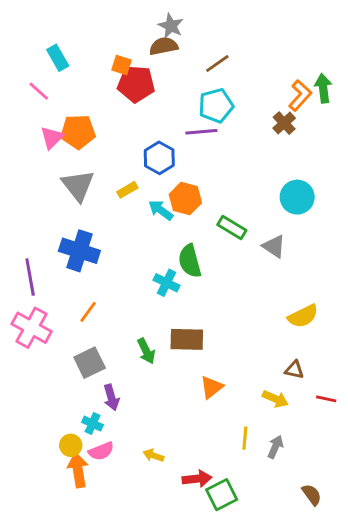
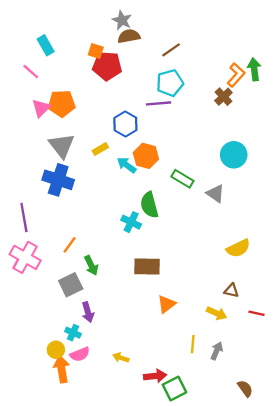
gray star: (171, 26) -> (122, 20), moved
blue cross: (79, 251) -> (58, 180), moved
green arrow: (146, 351) -> (91, 265), moved

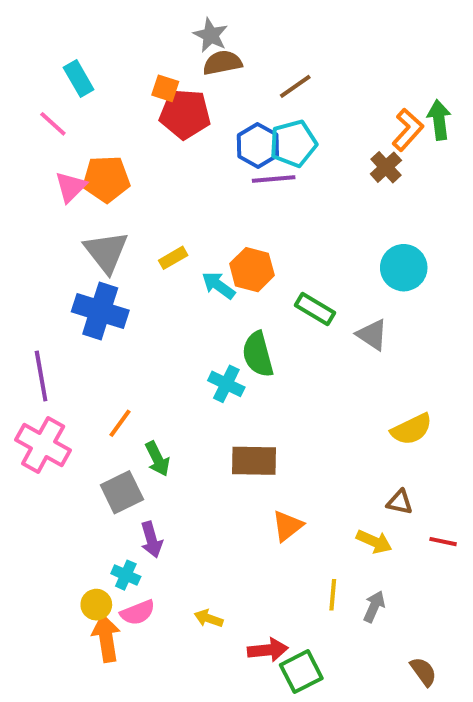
blue hexagon: (125, 124) -> (258, 145), moved

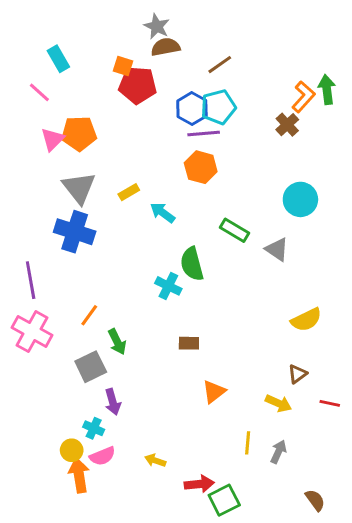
orange hexagon: (252, 270) -> (201, 167), moved
brown rectangle: (254, 461) -> (189, 343), size x0.6
brown triangle: (400, 502) -> (297, 374), turned -48

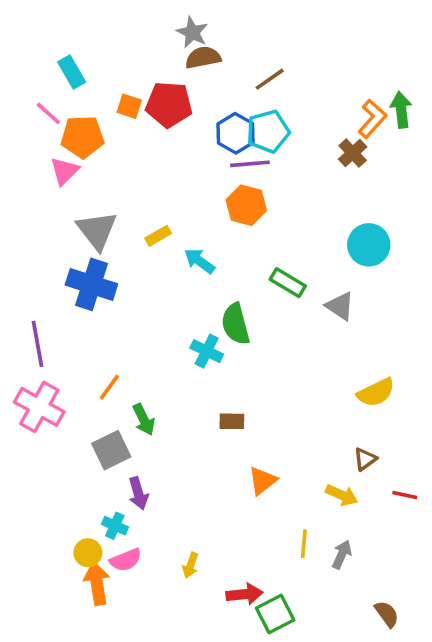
orange square: (123, 66) -> (129, 106), moved
orange pentagon: (79, 133) -> (82, 137), moved
yellow arrow: (155, 461) -> (191, 565), turned -90

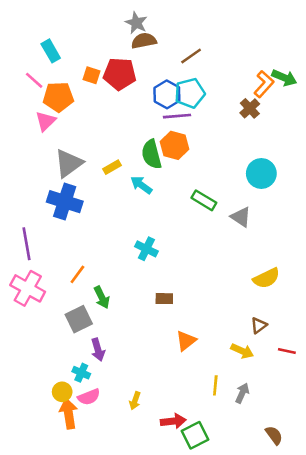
green arrow: (401, 110) -> (284, 78), turned 120
gray triangle: (97, 230) -> (69, 163), turned 32
green semicircle: (236, 324) -> (152, 154), moved

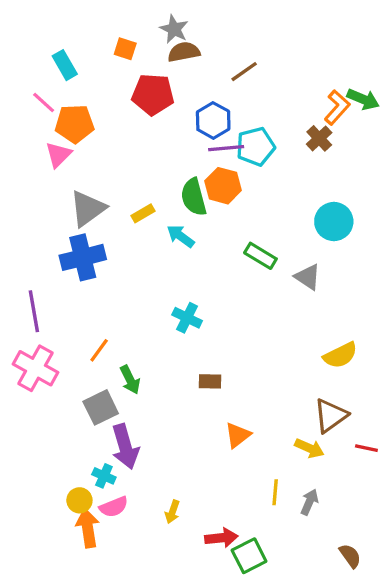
orange square: (92, 75) -> (125, 49), moved
cyan pentagon: (190, 93) -> (256, 147), moved
blue cross: (65, 202) -> (83, 257), turned -32
brown triangle: (259, 325) -> (331, 416), size x1.6
purple arrow: (98, 350) -> (125, 447), size x1.5

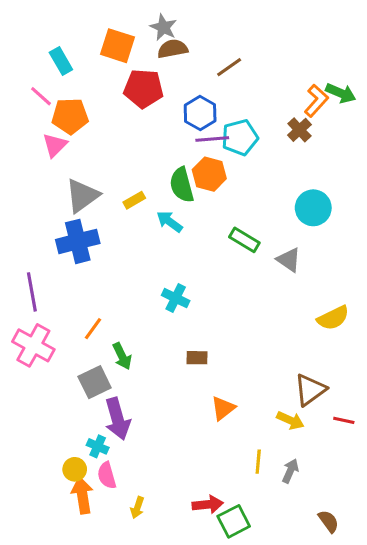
orange square: (125, 49) -> (117, 46), size x1.6
yellow semicircle: (340, 355) -> (333, 318), moved
pink semicircle: (114, 507) -> (107, 475), turned 96
yellow arrow: (172, 512) -> (137, 508), moved

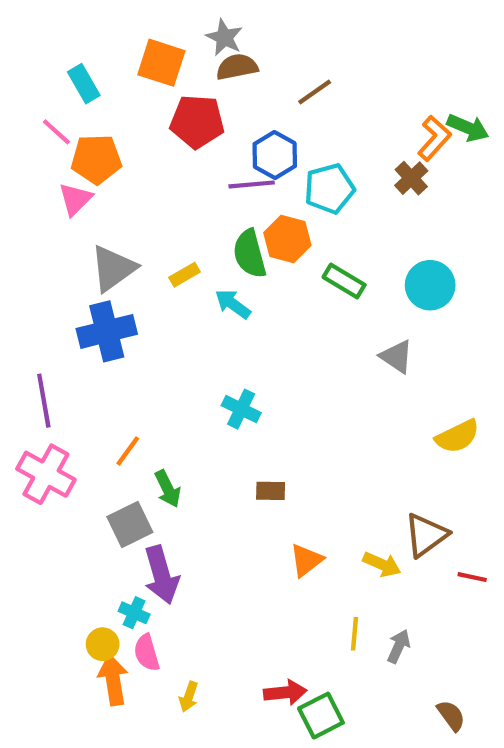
purple line: (212, 139) -> (252, 184), moved
green rectangle: (244, 240) -> (344, 281), moved
yellow arrow: (290, 420) -> (382, 564), moved

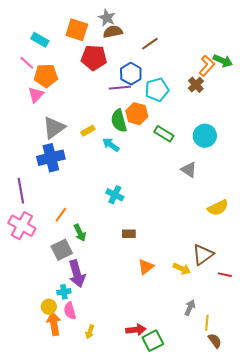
cyan rectangle: (84, 84) -> (40, 40), turned -30
cyan cross: (134, 613) -> (64, 292), turned -32
yellow line: (355, 634) -> (207, 323), moved

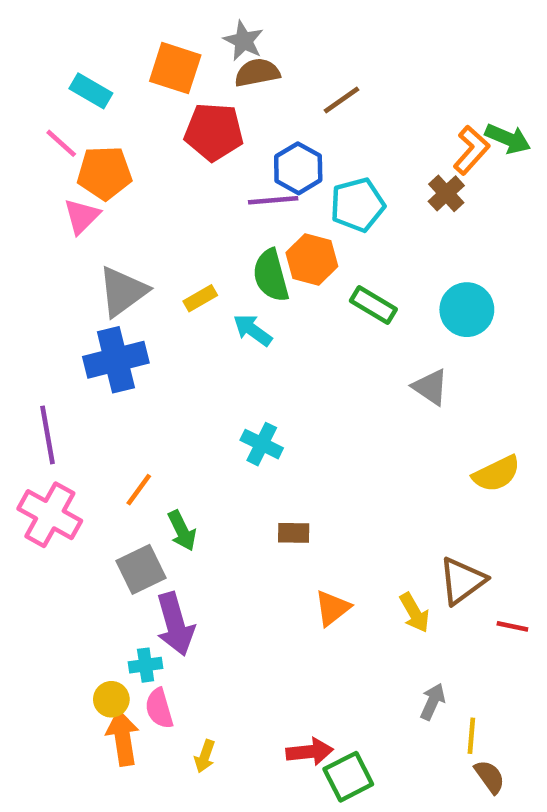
yellow arrow: (182, 269) -> (414, 613), turned 36

